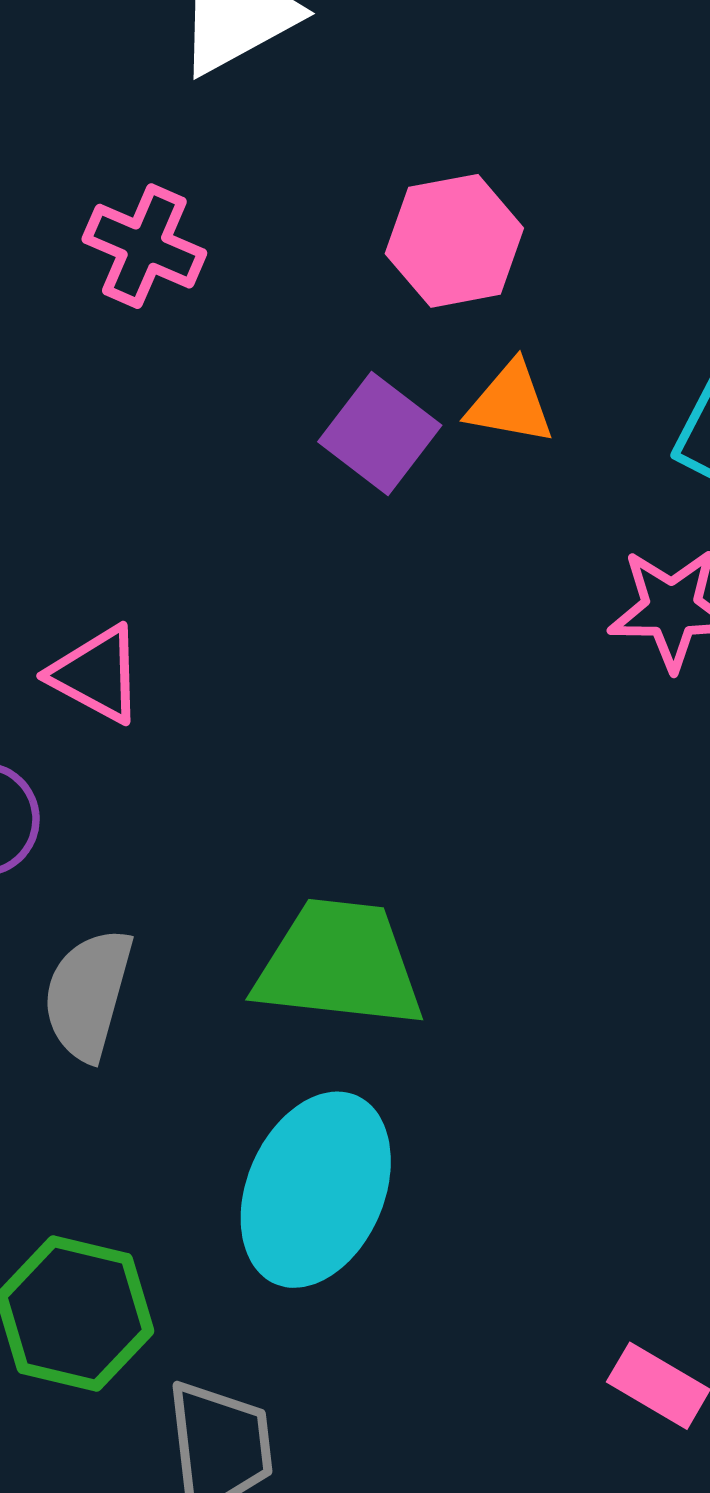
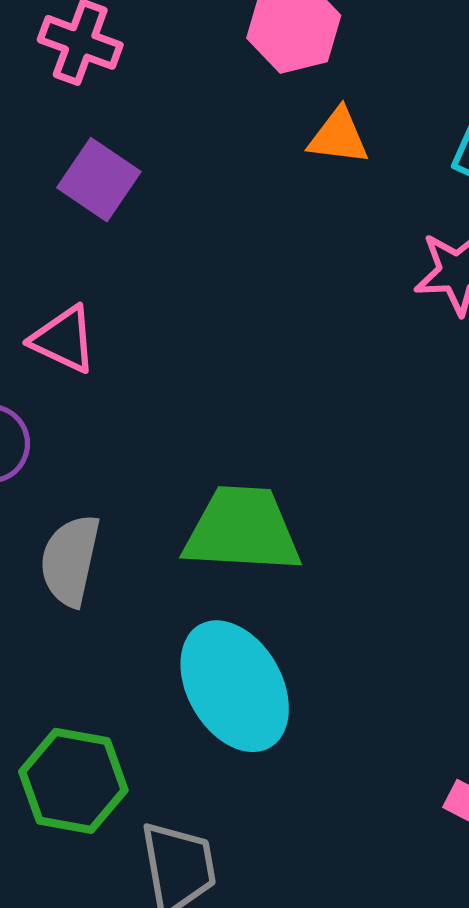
purple square: (380, 434) -> (99, 180), moved
cyan ellipse: (316, 1190) -> (235, 686), turned -50

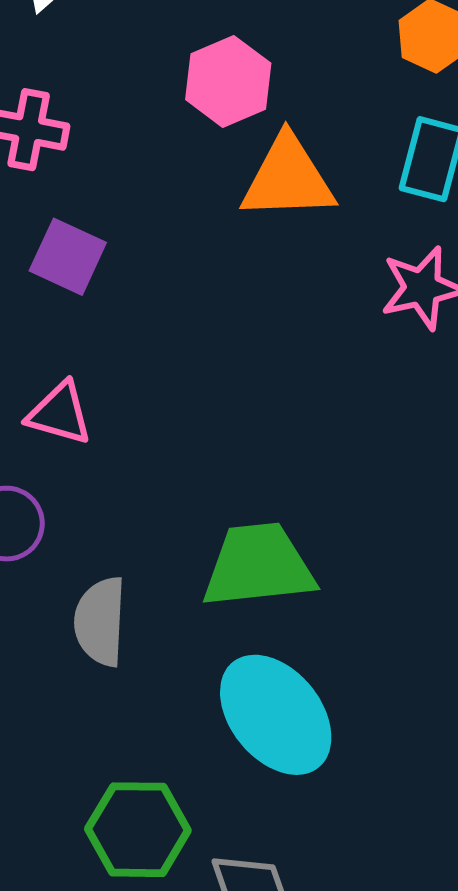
orange triangle: (338, 136) -> (288, 178), size x1.6

